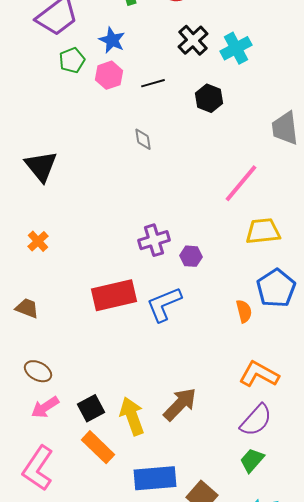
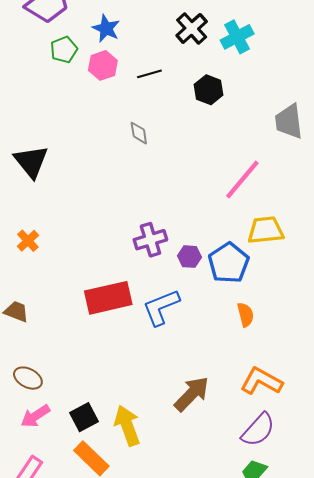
blue pentagon: (276, 288) -> (229, 263), moved
brown arrow: (180, 404) -> (192, 394), moved

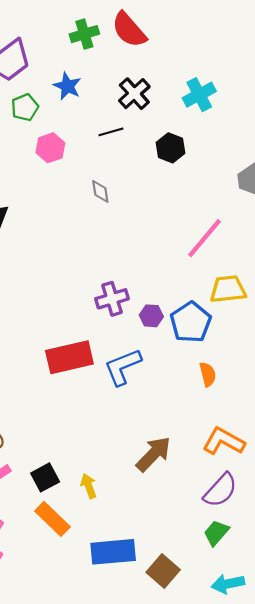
black cross: (192, 28) -> (134, 94), moved
pink hexagon: (103, 65) -> (50, 148), moved
yellow arrow: (127, 426) -> (89, 486), size x0.6

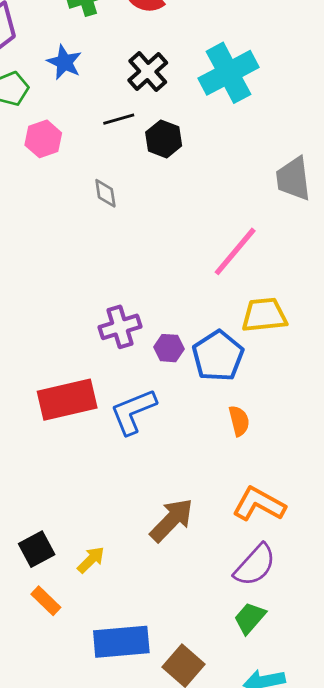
cyan cross: (199, 95) -> (229, 73), size x1.4
black hexagon: (170, 148) -> (164, 139), moved
yellow arrow: (89, 486) -> (91, 560), turned 65
orange rectangle: (52, 519) -> (46, 601), size x0.7

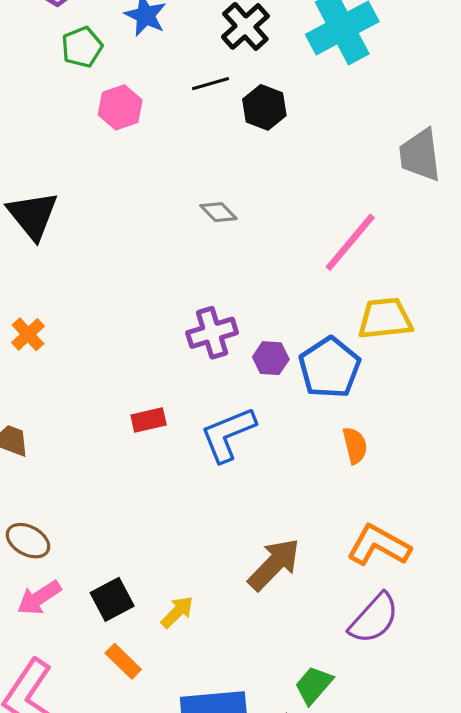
gray diamond: (105, 193) -> (218, 212), moved, turned -36
red rectangle: (67, 400) -> (149, 420), size x0.5
green trapezoid: (250, 618) -> (314, 685), moved

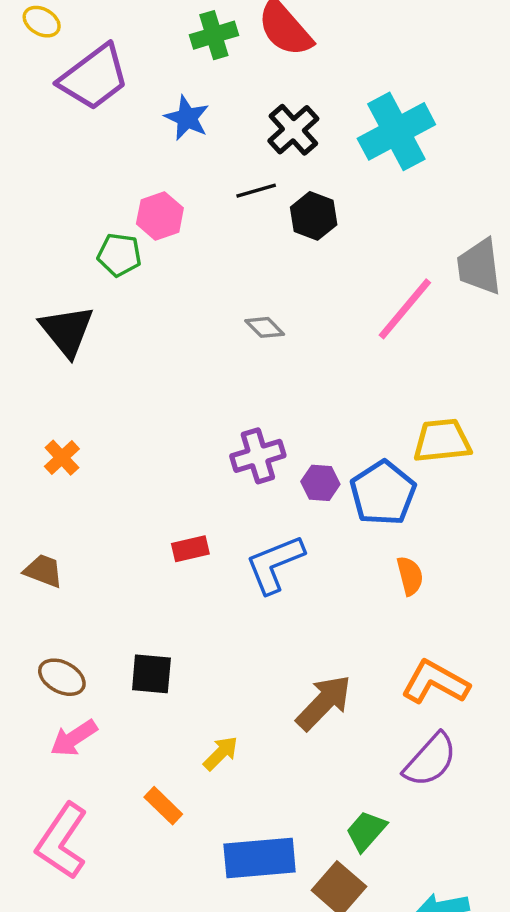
green pentagon: (82, 47) -> (119, 255), moved, turned 30
pink line: (350, 242) -> (405, 309), moved
black square: (112, 599) -> (151, 674), moved, turned 33

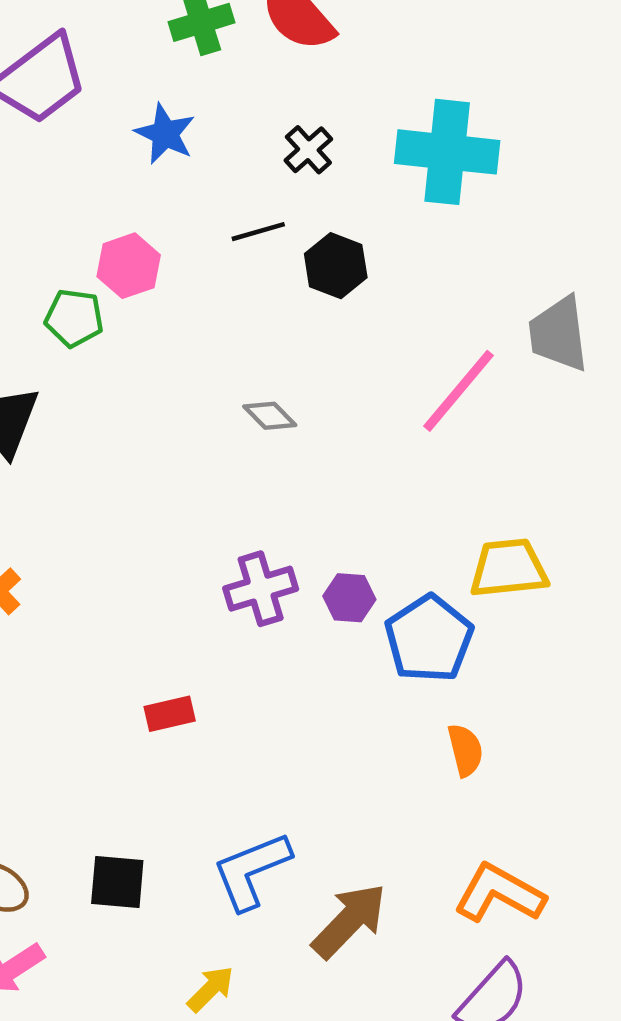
black cross: (293, 130) -> (308, 150), size x0.7
cyan cross: (396, 131) -> (447, 152), turned 34
purple hexagon: (320, 483) -> (349, 598), moved
blue L-shape: (275, 564) -> (252, 871), moved

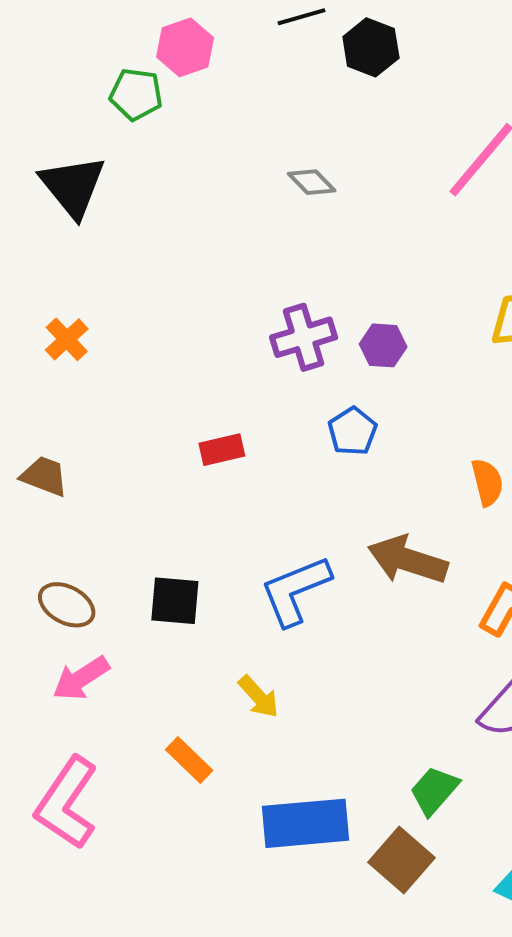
blue pentagon: (429, 639) -> (353, 431), moved, size x0.6
brown arrow: (349, 921) -> (408, 560), moved, turned -116
yellow arrow: (211, 989) -> (259, 697), turned 93

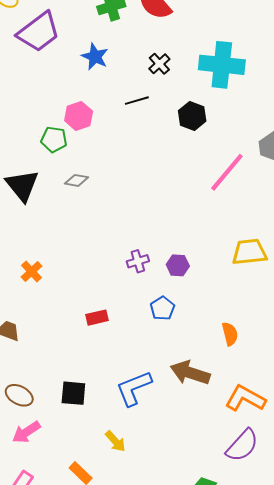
black hexagon: (371, 47) -> (192, 116), moved
gray diamond: (312, 182) -> (76, 180), moved, turned -35
purple cross: (304, 337) -> (138, 261), size x0.7
orange cross: (67, 339) -> (31, 271), moved

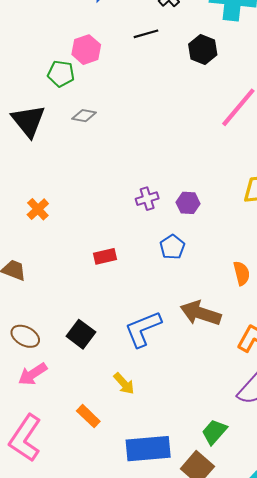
black square: (73, 393) -> (81, 334), turned 32

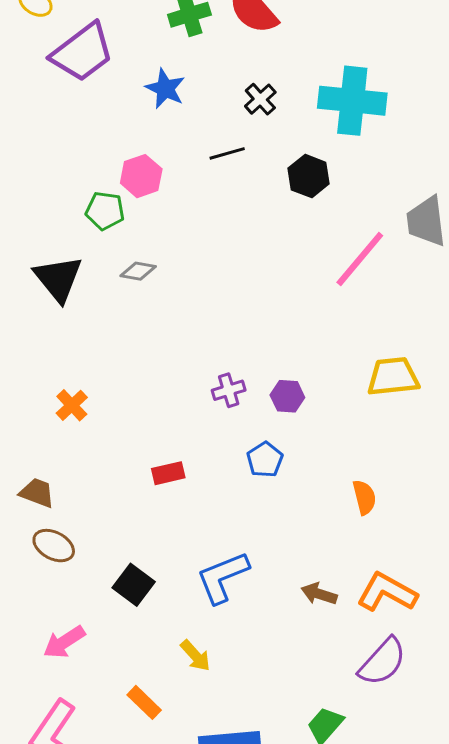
brown arrow: (201, 313) -> (319, 594), moved, size x0.6
brown ellipse: (25, 336) -> (54, 546), moved

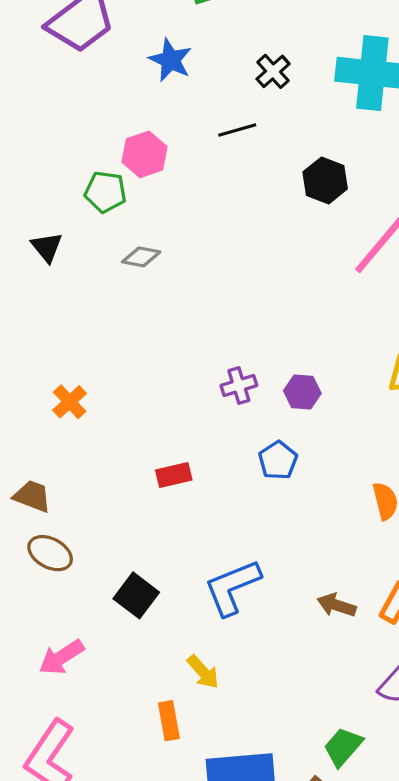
black hexagon: (309, 176) -> (325, 180), moved
black triangle: (58, 279) -> (47, 247), moved, size x0.6
orange rectangle: (144, 702) -> (169, 721), moved, turned 36

